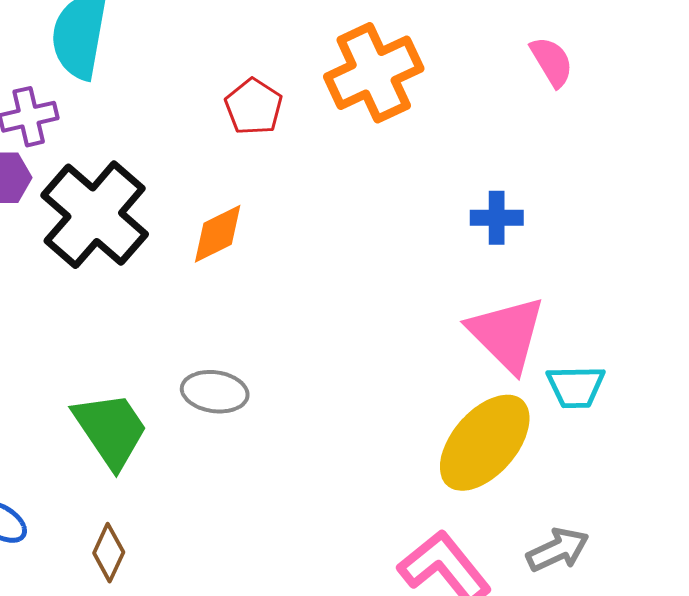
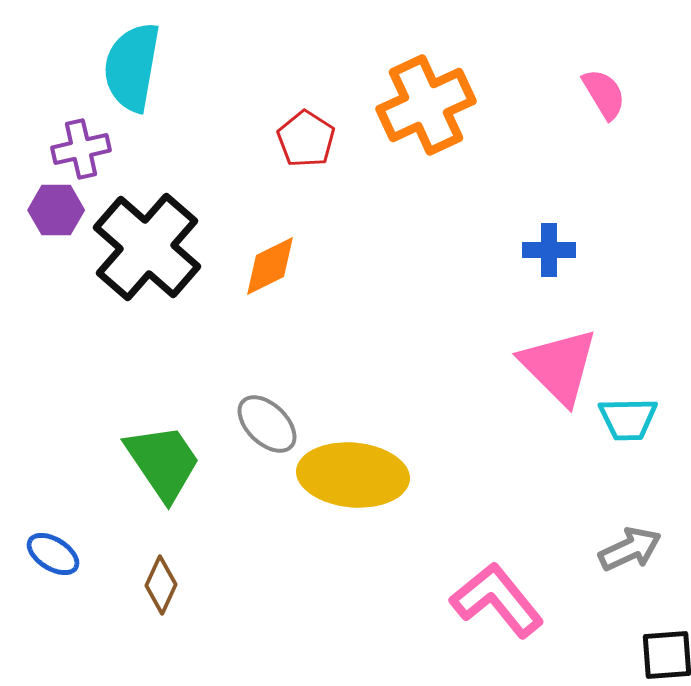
gray ellipse: (215, 392) -> (267, 424), turned 36
yellow ellipse: (485, 443) -> (353, 475), moved, turned 54
gray arrow: (558, 550) -> (630, 549), moved

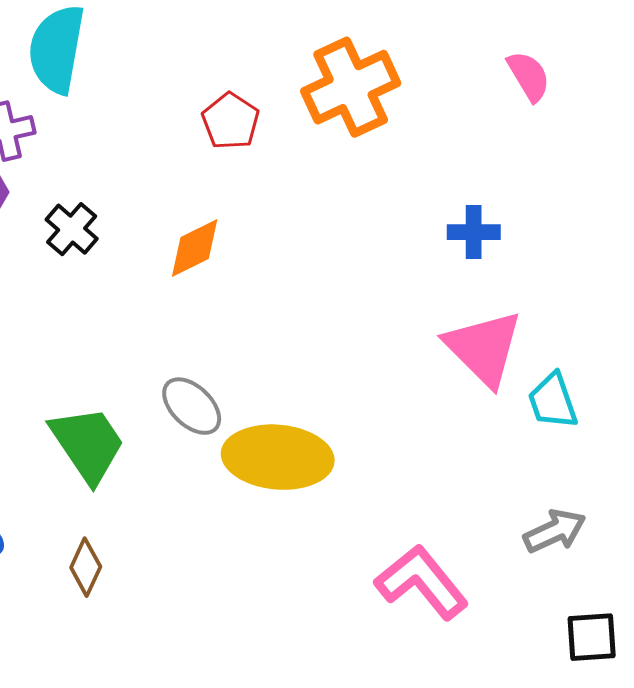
black cross: (147, 247) -> (72, 229), size x0.5
cyan trapezoid: (628, 419) -> (553, 401), turned 72

